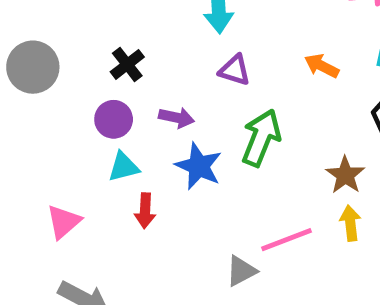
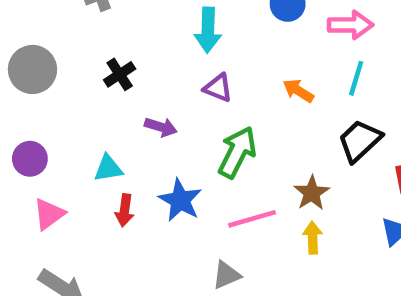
purple circle: (114, 119) -> (30, 159), moved
blue star: (199, 166) -> (180, 200), moved
pink line: (286, 240) -> (252, 219), moved
gray triangle: (241, 271) -> (226, 275), moved

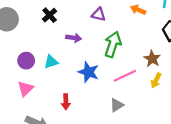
purple circle: (30, 159) -> (26, 61), moved
red arrow: (125, 210) -> (66, 102), moved
yellow arrow: (313, 238) -> (156, 80), turned -144

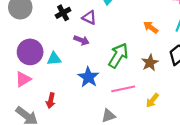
purple triangle: (99, 14) -> (89, 17), moved
brown star: (152, 59) -> (150, 63), moved
purple circle: (26, 61) -> (30, 52), size x1.5
red arrow: (66, 102) -> (51, 101), moved

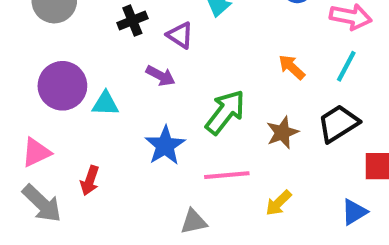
pink triangle: (23, 79) -> (36, 152), moved

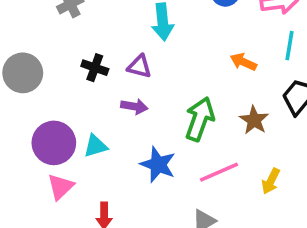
black cross: (132, 21) -> (95, 68), turned -30
pink triangle: (36, 152) -> (60, 187), moved

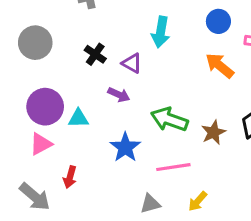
orange arrow: (243, 62) -> (220, 66), moved, size x1.4
green arrow: (200, 119) -> (169, 119), turned -105
yellow arrow: (271, 181) -> (198, 201), moved

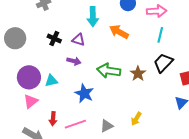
orange arrow: (220, 66) -> (119, 32), moved
pink line: (173, 167) -> (75, 124), moved

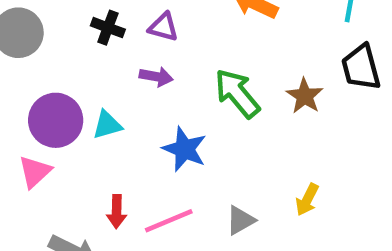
black trapezoid: (163, 63) -> (361, 67), turned -55
green arrow: (109, 71) -> (237, 93), turned 45
pink triangle: (31, 101) -> (35, 172), moved

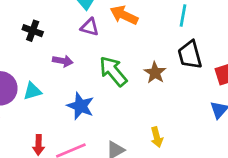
purple triangle: (163, 27) -> (90, 27), moved
yellow arrow: (307, 200) -> (157, 137), turned -42

